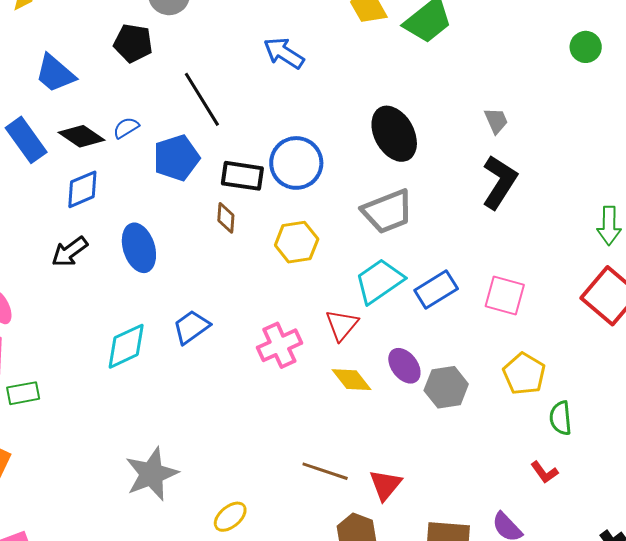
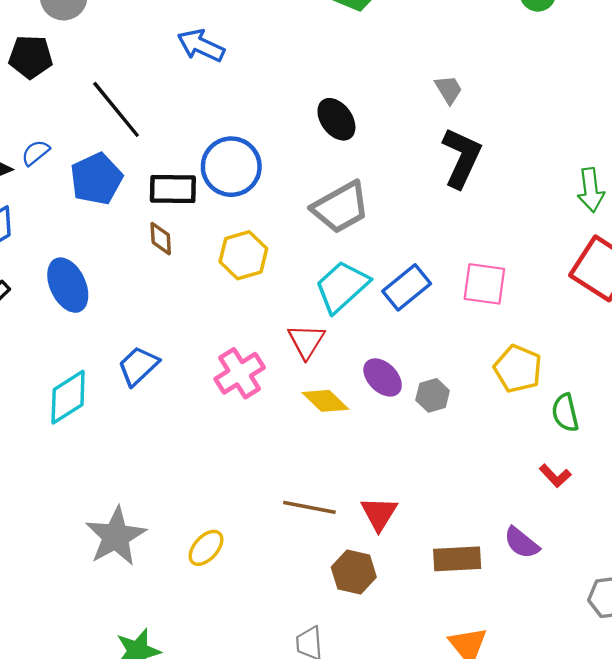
black ellipse: (394, 134) -> (336, 119), size x0.7
gray hexagon: (446, 387) -> (433, 395), size x0.7
yellow ellipse: (230, 517) -> (206, 548), moved

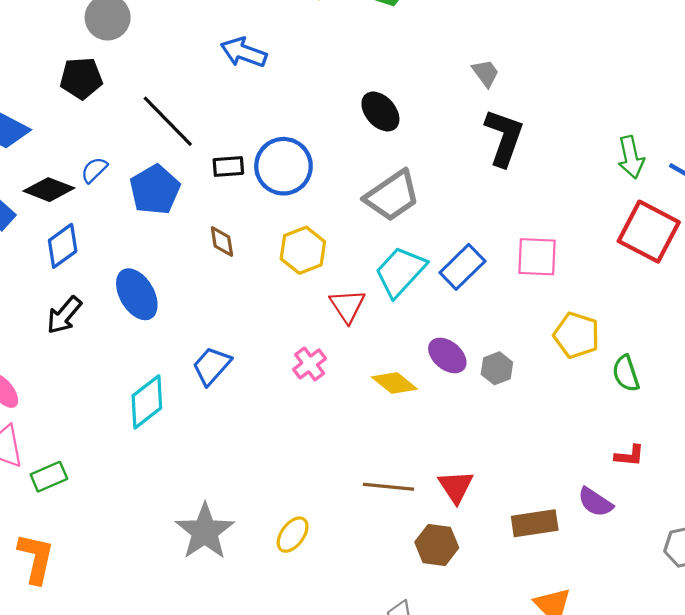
black rectangle: (173, 189) -> (228, 166), moved, size x0.7
red triangle: (306, 341) -> (347, 306), moved
pink cross: (240, 373) -> (310, 364), size x0.7
red L-shape: (555, 476) -> (630, 456), moved, turned -36

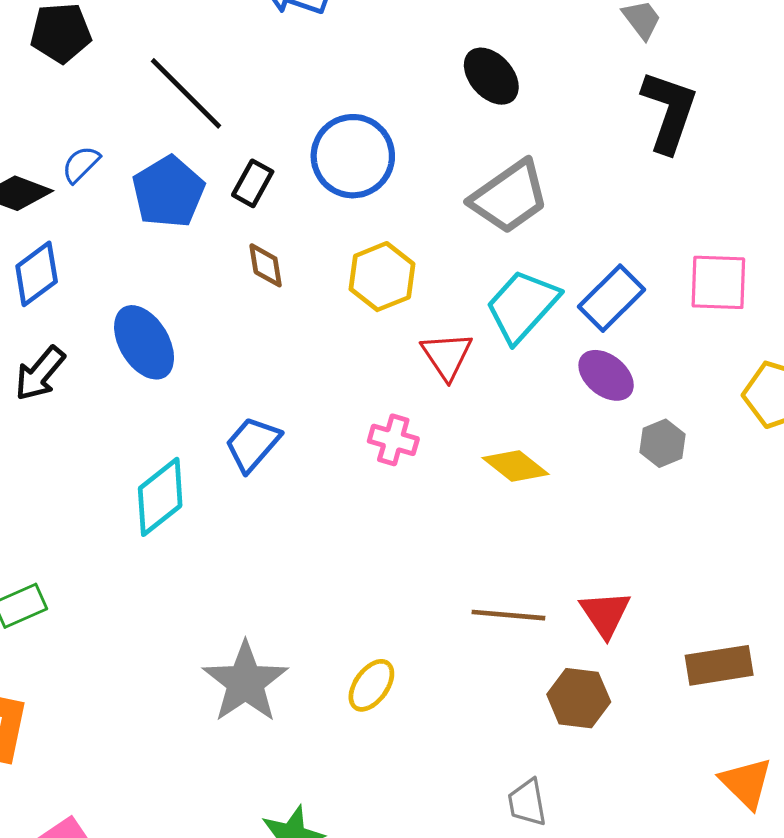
black rectangle: (228, 166) -> (253, 183), moved, turned -56
purple ellipse: (447, 355) -> (606, 375), moved
pink cross: (310, 364) -> (393, 440), turned -36

